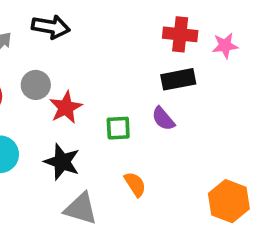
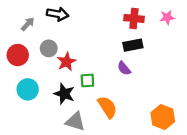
pink star: (225, 46) -> (167, 17), moved
green square: (118, 128) -> (87, 81), moved
orange semicircle: (135, 184) -> (107, 107), size x1.5

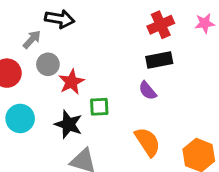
red cross: (134, 18) -> (161, 25), turned -30
gray arrow: (28, 24) -> (32, 39), moved
orange semicircle: (107, 107) -> (148, 142), moved

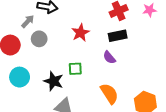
red star: (71, 82) -> (80, 33), moved

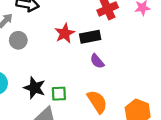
black rectangle: (118, 36) -> (90, 37), moved
green square: (75, 69) -> (59, 94), moved

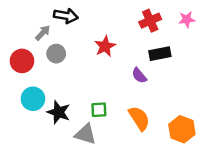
black rectangle: (90, 37) -> (160, 54), moved
black star: (35, 88) -> (59, 112), moved

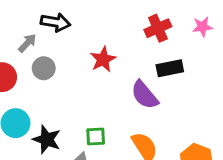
purple semicircle: (139, 76) -> (145, 95), size x1.5

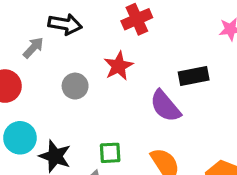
red cross: (158, 28) -> (137, 19), moved
gray circle: (44, 68) -> (75, 86), moved

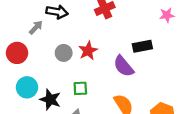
red star: (118, 66) -> (88, 51), moved
green square: (110, 153) -> (80, 88), moved

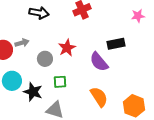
gray arrow: (36, 27) -> (22, 43), moved, turned 32
gray circle: (64, 53) -> (45, 59), moved

